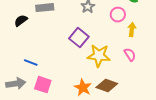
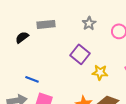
yellow star: (99, 56) -> (100, 72), size x0.7

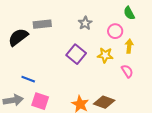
black semicircle: (22, 37) -> (18, 37), size x1.5
yellow star: (100, 72) -> (105, 55), moved

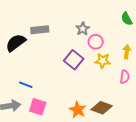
pink circle: (115, 31) -> (96, 42), moved
pink semicircle: (127, 71) -> (125, 77), turned 40

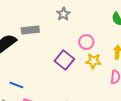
gray star: (83, 29) -> (63, 14), moved

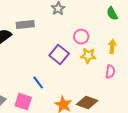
blue line: (16, 85) -> (38, 83), moved, turned 32

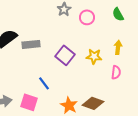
gray rectangle: (25, 25) -> (31, 44), moved
pink circle: (81, 37) -> (87, 17), moved

